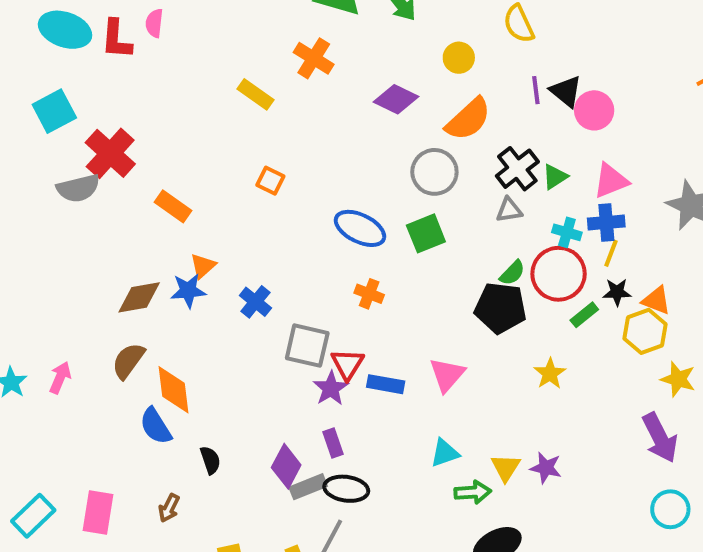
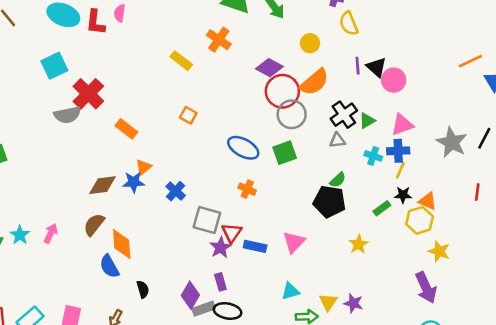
red circle: (559, 274) -> (282, 91), moved

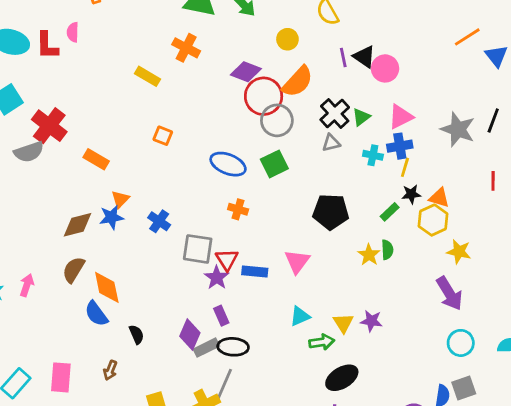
green semicircle: (338, 180) -> (387, 250), moved, turned -42

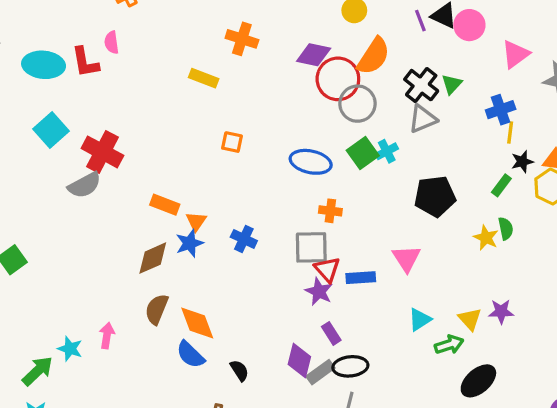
pink triangle: (401, 117) -> (515, 54), moved
gray triangle: (331, 143) -> (423, 119), size x1.4
cyan cross: (373, 155) -> (387, 151), moved, turned -30
orange rectangle: (96, 159) -> (165, 205), moved
gray square: (198, 249) -> (311, 247), moved

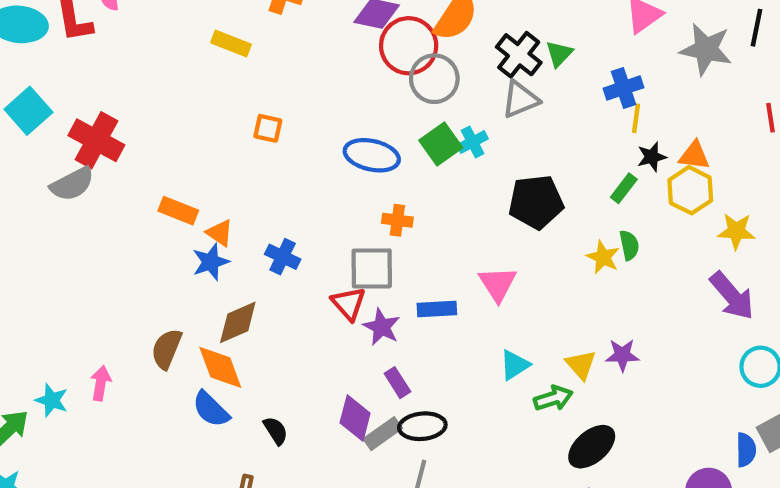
orange triangle: (196, 221) -> (220, 233), turned -30
brown diamond: (153, 258) -> (238, 322), moved
red triangle: (327, 269) -> (349, 304), moved

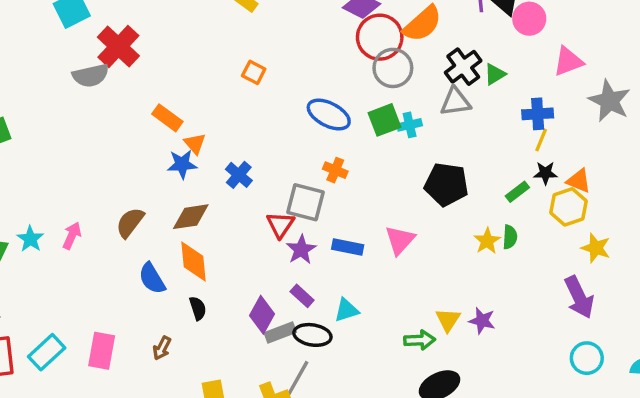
cyan triangle: (515, 365) -> (346, 310), moved
orange diamond: (220, 367) -> (194, 261), moved
purple rectangle: (397, 383) -> (302, 296), turned -30

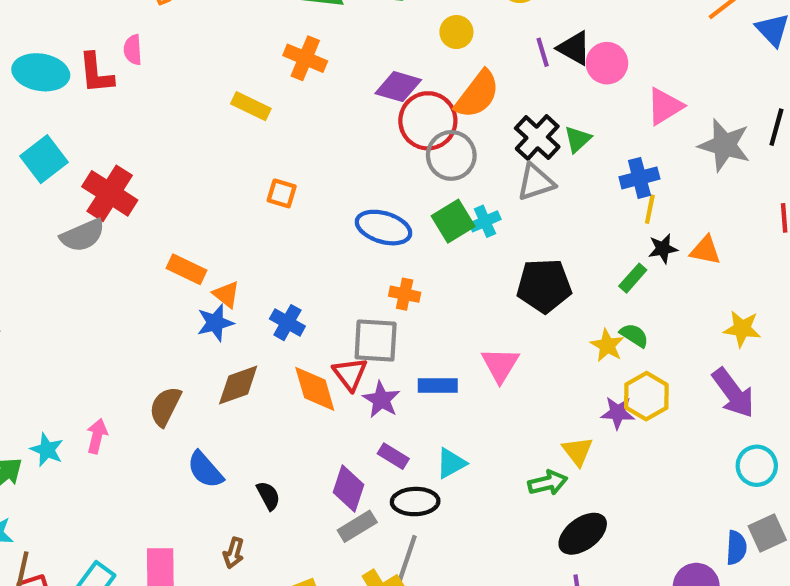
yellow hexagon: (568, 207) -> (646, 396), moved
green semicircle: (510, 237) -> (634, 335), turned -50
orange diamond: (194, 261) -> (315, 389), moved
purple star: (482, 321) -> (618, 413), moved
gray rectangle: (280, 333) -> (357, 526), moved

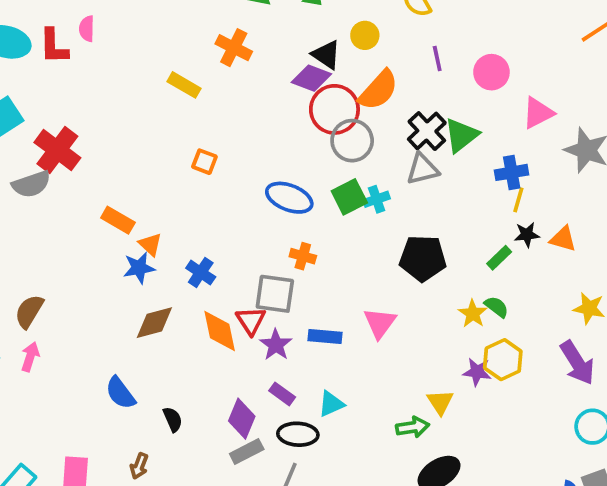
black triangle: (574, 48) -> (326, 55), moved
green triangle: (578, 139) -> (461, 135), size x1.5
brown semicircle: (165, 406) -> (29, 311), moved

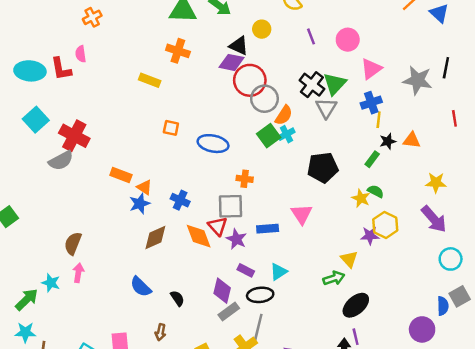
orange semicircle: (378, 90) -> (284, 115), moved, size x0.7
pink triangle: (538, 113) -> (371, 69), moved
gray triangle: (422, 169) -> (326, 108), moved, turned -35
blue ellipse: (289, 198) -> (213, 144), moved

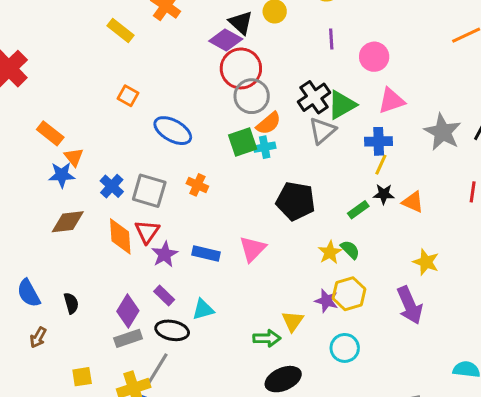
gray square: (230, 206) -> (149, 191), moved
cyan circle: (451, 259) -> (345, 348), moved
blue semicircle: (141, 287) -> (29, 293), moved

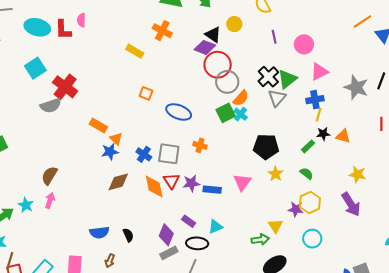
cyan cross: (265, 147) -> (241, 114), turned -32
yellow star: (330, 252) -> (275, 174), moved
purple star: (165, 254) -> (191, 183), moved, turned 30
blue semicircle: (29, 293) -> (99, 232), turned -60

